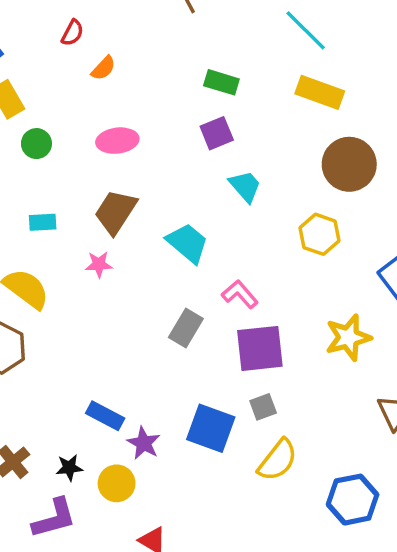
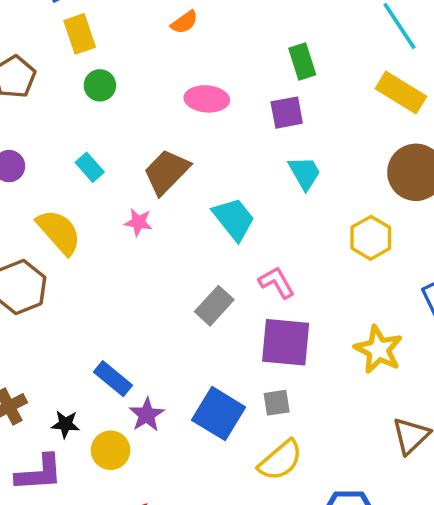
green rectangle: (221, 82) -> (302, 62), turned 44
pink ellipse: (117, 141) -> (207, 99), moved
cyan rectangle: (43, 222) -> (90, 167), turned 40
yellow star: (348, 337) -> (378, 350), turned 30

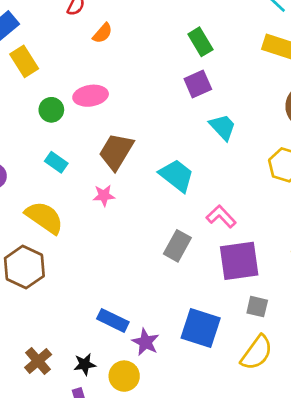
green circle: (100, 85) -> (51, 110), moved
pink ellipse: (207, 99) -> (91, 96), moved
gray square: (277, 403) -> (257, 307), moved, turned 35

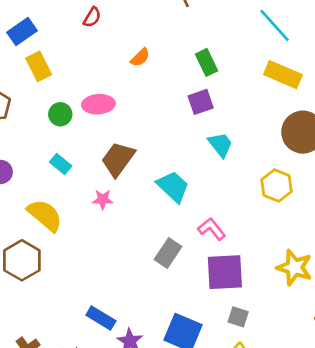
orange semicircle: (103, 33) -> (140, 57), moved

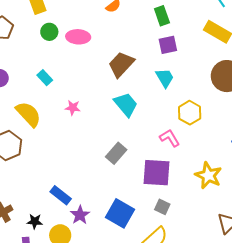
purple square: (201, 102) -> (168, 45), moved
green circle: (60, 114) -> (49, 32), moved
brown trapezoid: (118, 159) -> (121, 64), moved
yellow hexagon: (277, 186) -> (190, 113), moved
pink L-shape: (212, 229) -> (170, 138), moved

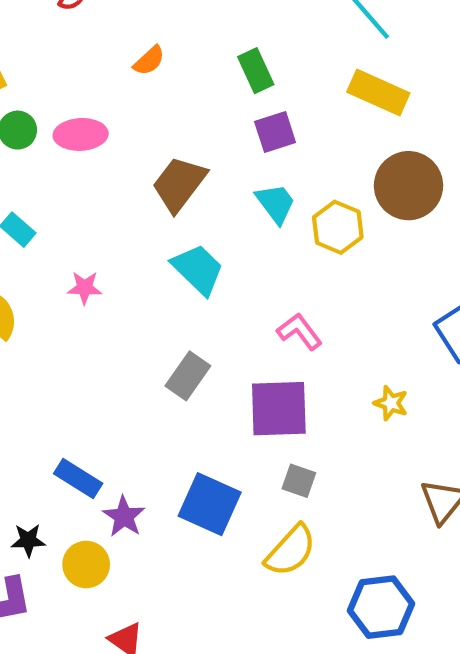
yellow hexagon: (190, 113) -> (338, 227), moved
yellow star: (208, 175) -> (391, 403), size x0.6

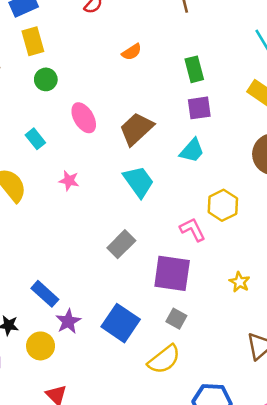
pink ellipse: (81, 134) -> (84, 118), moved, turned 52
cyan trapezoid: (276, 203) -> (192, 151), turned 68
yellow hexagon: (338, 227) -> (223, 205), moved

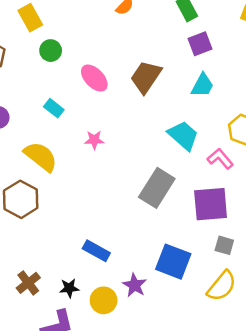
cyan trapezoid: (139, 182) -> (183, 135), moved
gray rectangle: (121, 244) -> (157, 188), size x1.4
purple star: (68, 321) -> (135, 285), moved

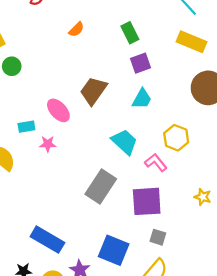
pink ellipse: (94, 78) -> (58, 110), moved
cyan rectangle: (54, 108) -> (26, 127), moved, turned -49
blue rectangle: (96, 251) -> (47, 240), size x1.4

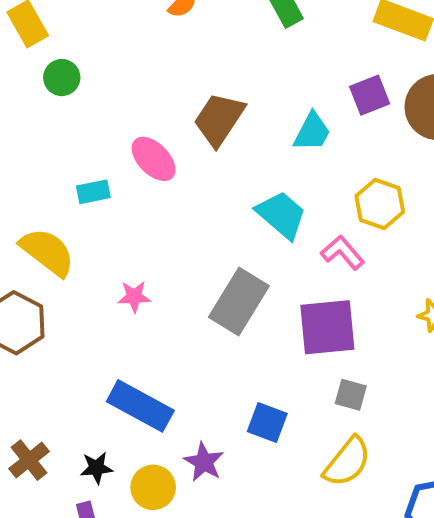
purple square: (140, 63) -> (370, 95), moved
pink star: (48, 144) -> (134, 297), moved
blue square: (114, 250) -> (267, 422), size x0.7

